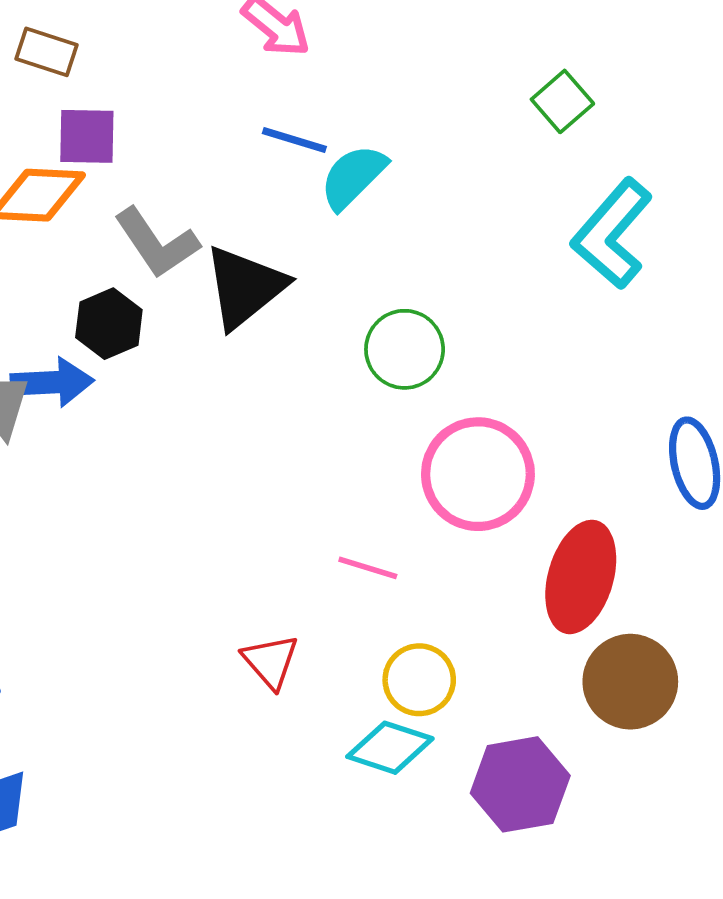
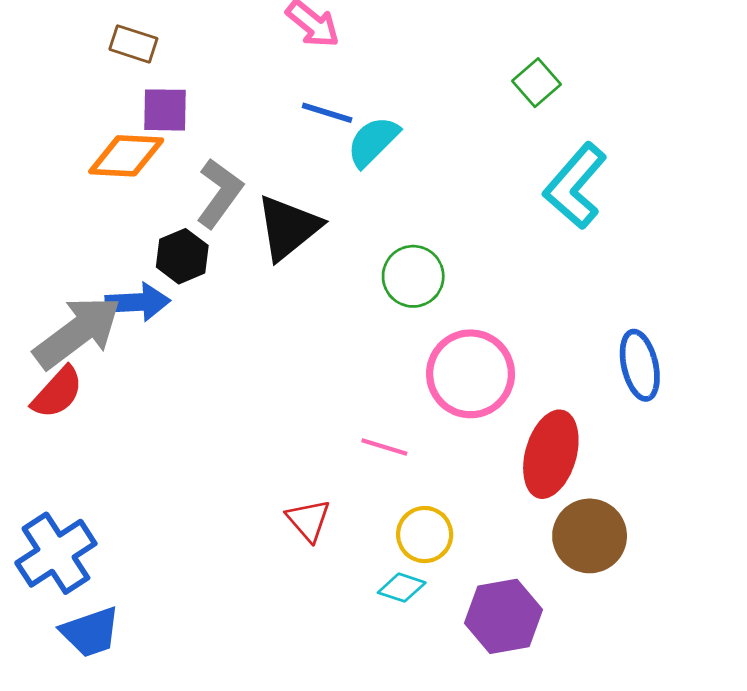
gray L-shape: (157, 243) -> (219, 193), turned -110
cyan diamond: (390, 748) -> (402, 588), size x0.7

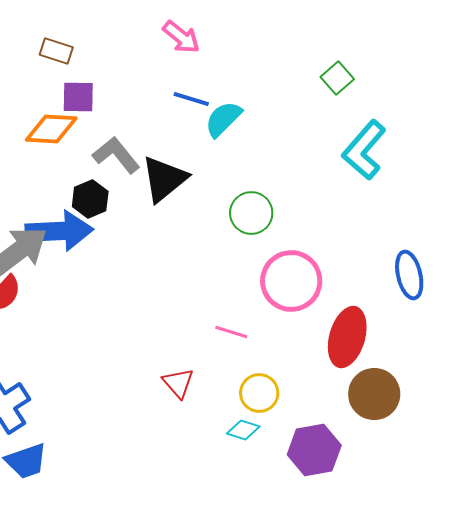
gray L-shape: (219, 193) -> (116, 155), turned -75
blue arrow: (138, 302) -> (59, 231), size x1.5

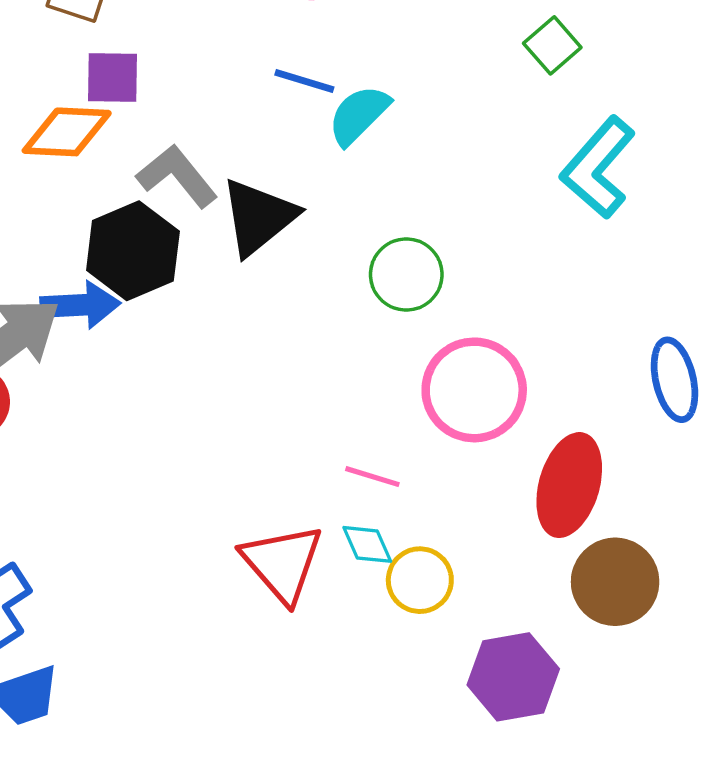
black hexagon: (90, 199) -> (133, 251), size x1.5
blue arrow: (59, 231) -> (80, 305), size x0.7
red triangle: (178, 383) -> (282, 563), size x1.6
cyan diamond: (243, 430) -> (367, 544), moved, turned 48

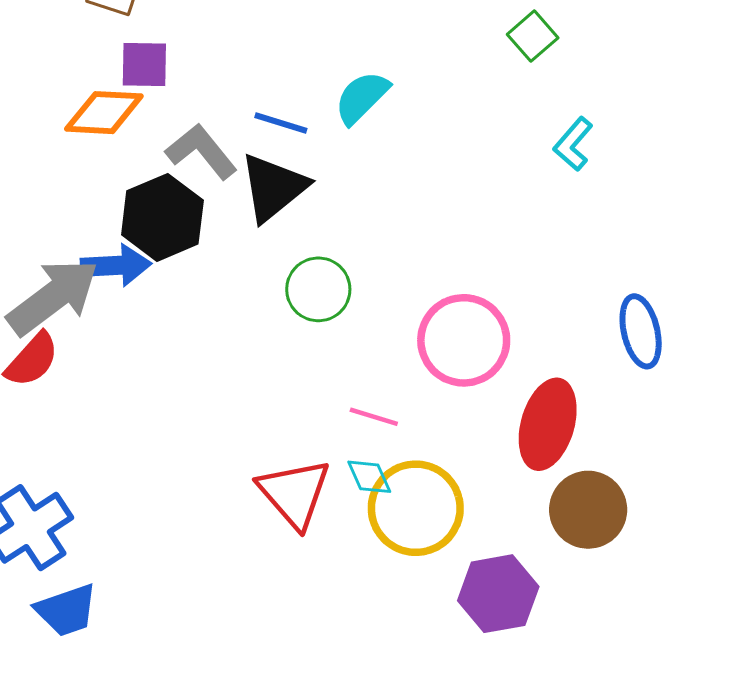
blue line: (304, 81) -> (281, 123), moved
cyan L-shape: (598, 168) -> (573, 144), size x0.6
green circle: (406, 275) -> (318, 289), moved
yellow circle: (420, 580) -> (416, 508), size x1.6

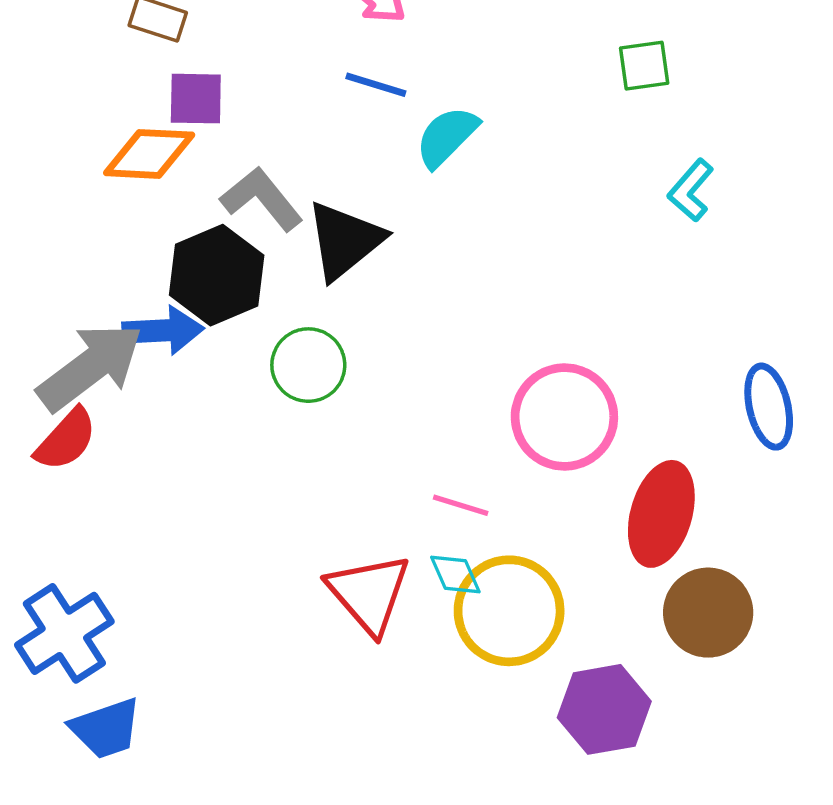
green square: (533, 36) -> (644, 66), turned 33
blue line: (281, 123) -> (376, 85), moved
green circle: (318, 289) -> (308, 365), moved

